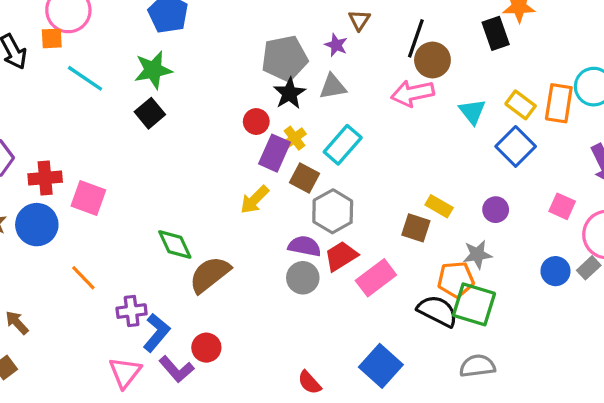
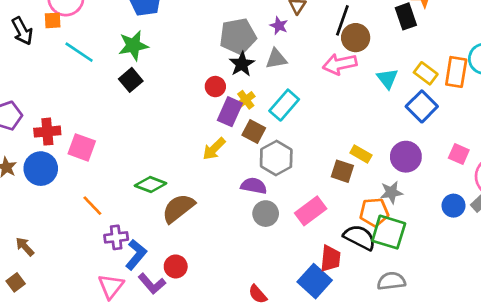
purple circle: (496, 210) -> (406, 157), size x1.5
green diamond: (175, 245) -> (151, 184), turned -44
red trapezoid: (341, 256) -> (330, 259), moved, turned 128
orange line: (83, 278) -> (92, 206), moved
gray circle: (303, 278) -> (266, 214), moved

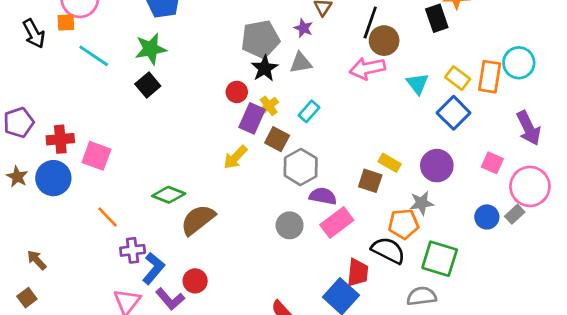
cyan rectangle: (284, 105) -> (309, 111), size x0.7
purple semicircle: (254, 186) -> (323, 196), moved
green square: (389, 232) -> (440, 259), moved

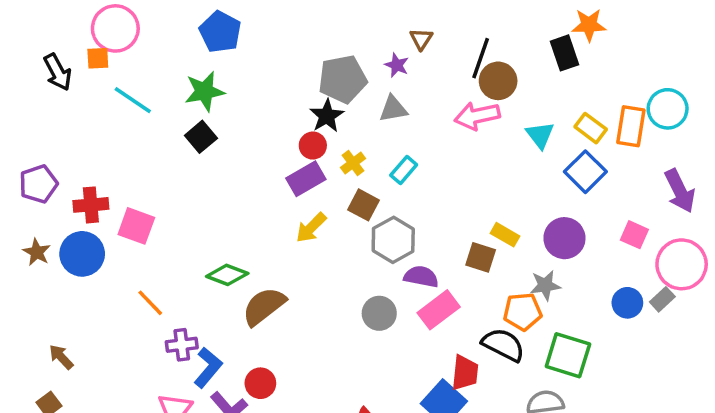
black star: (265, 68) -> (327, 116), moved
purple rectangle: (252, 118) -> (306, 179), moved, turned 36

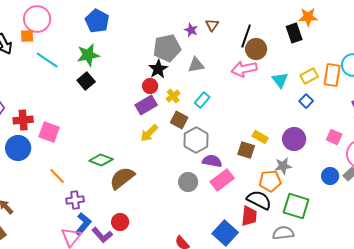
purple star: (397, 65) -> (191, 30), moved
yellow rectangle: (591, 128) -> (309, 76), turned -66
blue square: (585, 172) -> (306, 101), size x0.6
blue L-shape: (208, 367) -> (83, 224), moved
red trapezoid: (465, 373) -> (249, 216), moved

